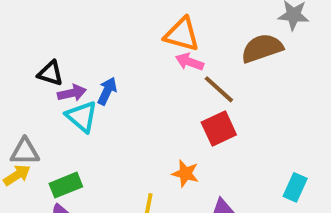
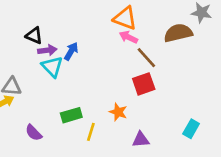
green rectangle: (66, 185) -> (71, 115), moved

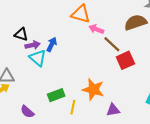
orange triangle: (125, 18) -> (81, 14), moved
red square: (144, 84) -> (125, 60), moved
orange star: (118, 112) -> (93, 89), size x1.5

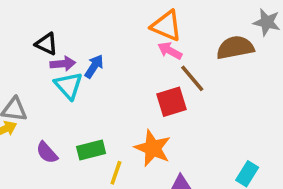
orange triangle: (81, 14) -> (166, 26), moved
red square: (125, 60) -> (171, 102), moved
purple semicircle: (27, 112) -> (47, 153), moved

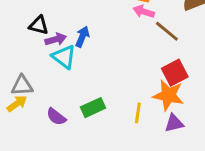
red square: (171, 102) -> (175, 73), moved
orange star: (153, 148) -> (168, 95), moved
yellow line: (116, 173) -> (138, 113), moved

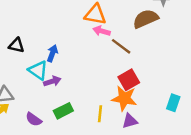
purple arrow: (56, 39) -> (52, 81), moved

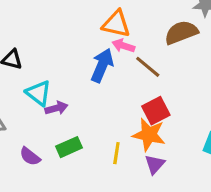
blue arrow: (52, 53) -> (102, 65), moved, size x1.5
purple triangle: (130, 121) -> (155, 164), turned -35

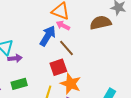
brown line: (148, 67) -> (66, 48), moved
red square: (156, 111) -> (58, 67), moved

